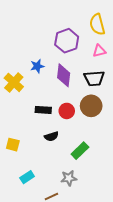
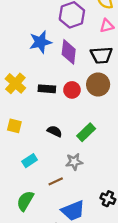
blue star: (37, 66) -> (40, 42), size x1.5
yellow cross: (14, 82) -> (15, 83), moved
black semicircle: (51, 136) -> (55, 131), moved, turned -136

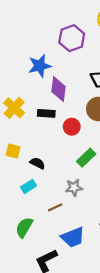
purple diamond: (69, 52) -> (58, 89), moved
red circle: (72, 90) -> (72, 127), moved
black semicircle: (55, 131) -> (37, 163), moved

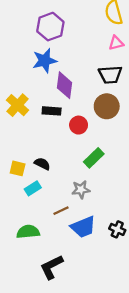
purple hexagon: (72, 38) -> (50, 27), moved
yellow square: (13, 151) -> (18, 168), moved
green semicircle: (24, 227) -> (28, 232), turned 55
blue trapezoid: (73, 237) -> (83, 227), moved

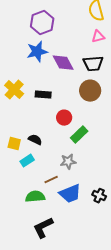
purple diamond: (64, 85) -> (63, 63), moved, turned -35
red circle: (79, 125) -> (64, 118), moved
green semicircle: (28, 232) -> (35, 197), moved

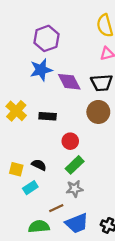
green rectangle: (79, 135) -> (75, 165), moved

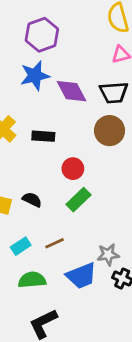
cyan rectangle: (30, 188) -> (21, 246), moved
gray star: (75, 189) -> (108, 255), moved
brown line: (56, 208) -> (55, 243), moved

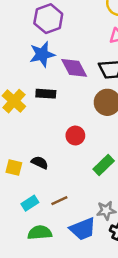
black rectangle: (43, 136) -> (46, 94), moved
green rectangle: (79, 200) -> (104, 165), moved

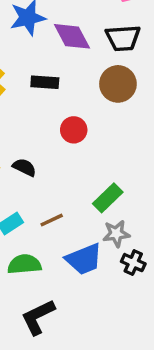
black rectangle: (46, 94) -> (45, 82), moved
green rectangle: (104, 165) -> (108, 198), moved

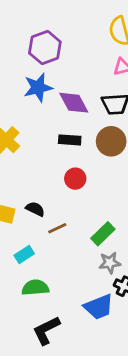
black rectangle: (45, 82) -> (70, 140), moved
brown line: (52, 220) -> (57, 228), moved
blue trapezoid: (84, 259) -> (99, 307), moved

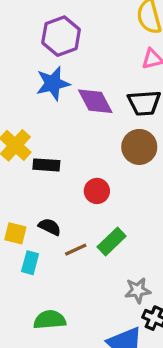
black rectangle: (70, 140) -> (46, 165), moved
green rectangle: (103, 234) -> (112, 241), moved
cyan rectangle: (24, 254) -> (30, 263), moved, turned -42

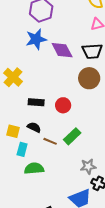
black rectangle: (46, 165) -> (36, 102), moved
brown line: (76, 250) -> (50, 141), turned 48
green semicircle: (50, 320) -> (34, 168), moved

